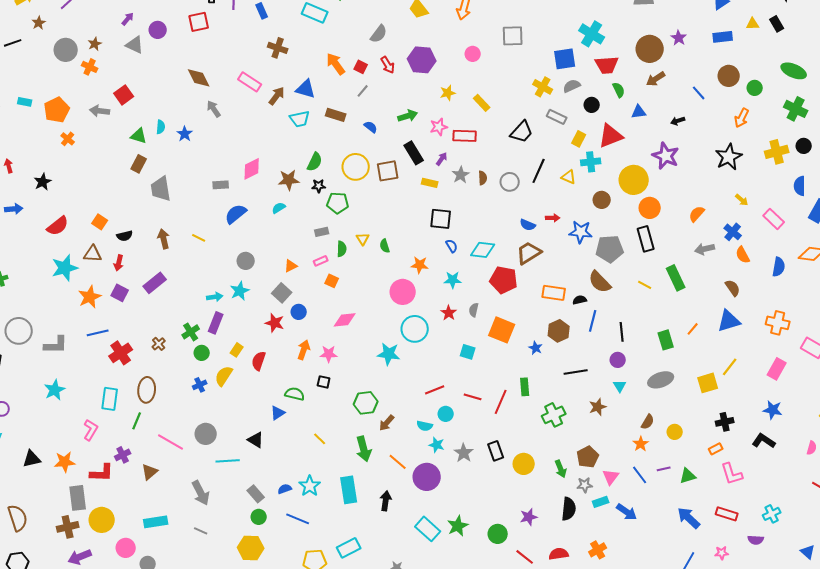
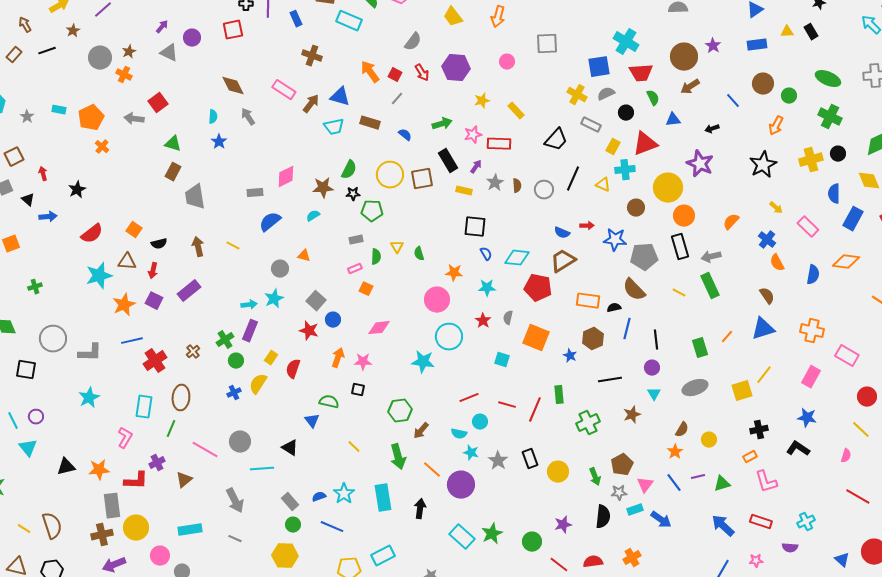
cyan semicircle: (161, 127) -> (213, 117), moved
gray arrow: (705, 249) -> (711, 257), moved
orange triangle: (291, 266) -> (304, 256), moved, turned 40
blue triangle: (278, 413) -> (312, 421), turned -35

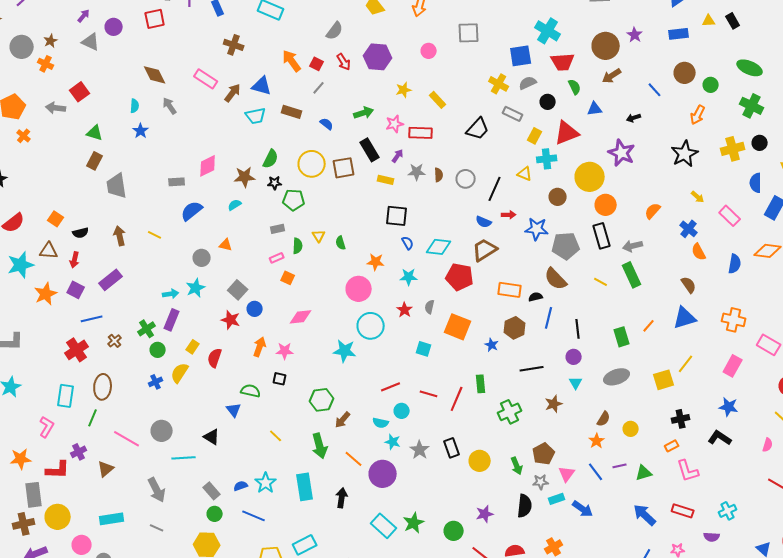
black line: (573, 179) -> (495, 189), moved
gray star: (495, 183) -> (417, 172), turned 30
blue line: (132, 341) -> (92, 319), moved

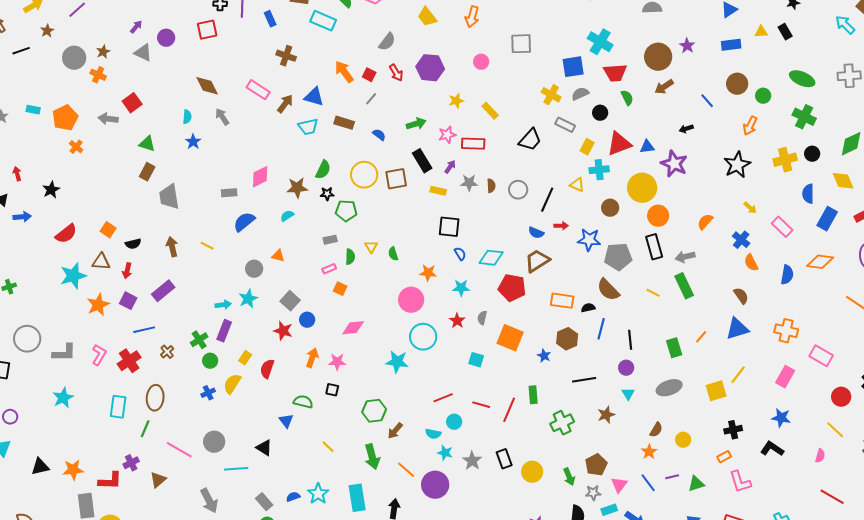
blue triangle: (595, 109) -> (647, 147), moved
pink L-shape: (47, 427) -> (99, 355), moved

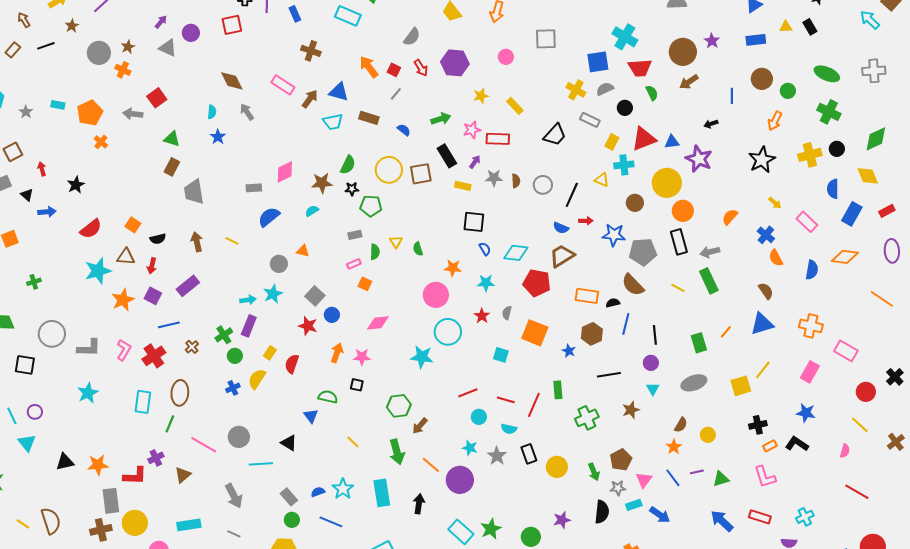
blue line: (707, 101) -> (732, 96), turned 42
cyan semicircle: (433, 434) -> (509, 429), moved
orange rectangle: (724, 457) -> (770, 446), moved

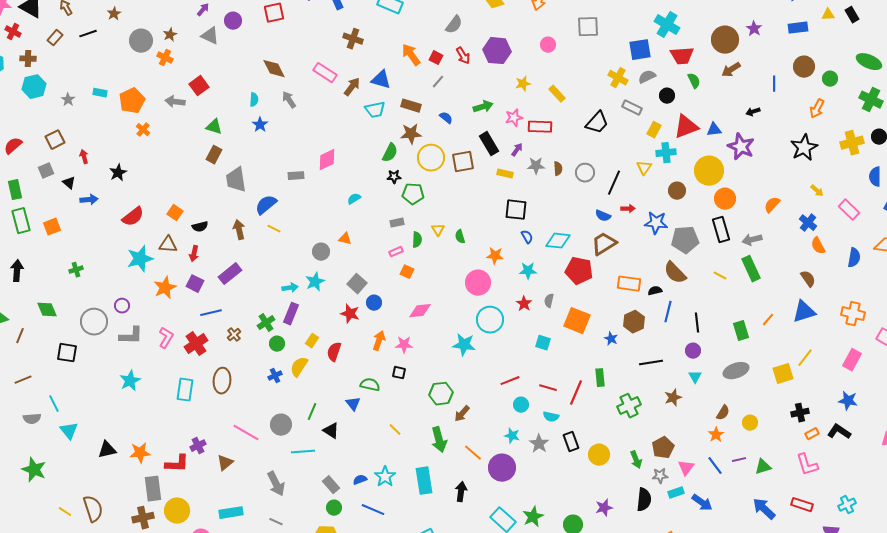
yellow triangle: (602, 180) -> (644, 168), turned 42
brown star: (322, 183) -> (411, 134), moved
blue semicircle: (269, 217) -> (266, 205), moved
purple circle: (35, 412) -> (122, 306), moved
green line: (170, 424) -> (312, 412), moved

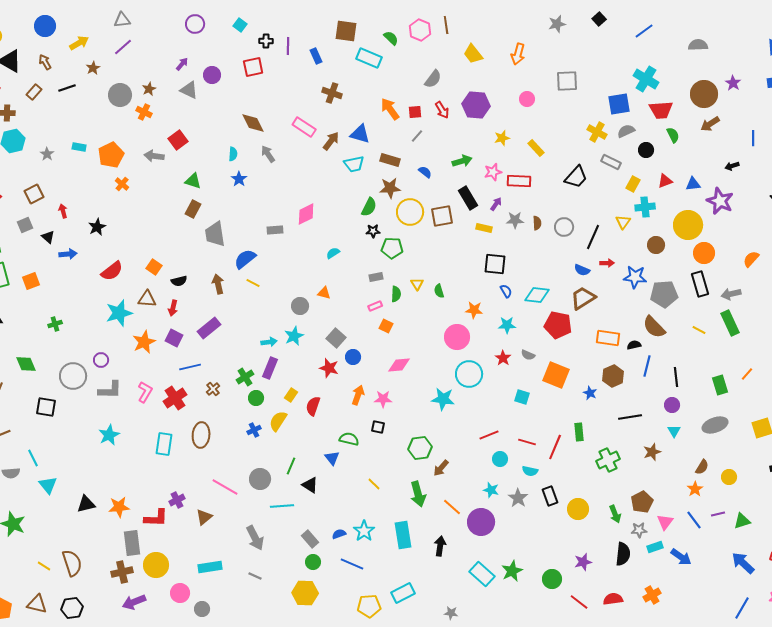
red square: (436, 58) -> (415, 112), turned -32
red triangle: (686, 127) -> (665, 181), size x0.6
gray semicircle: (549, 301) -> (528, 355), turned -80

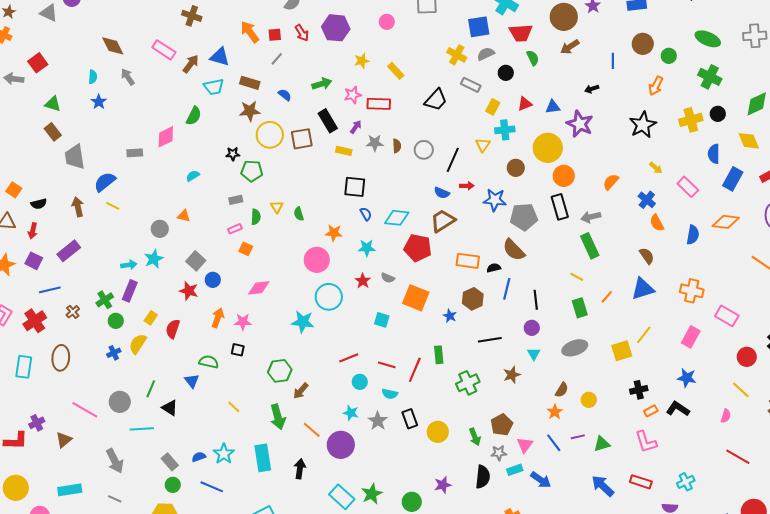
green semicircle: (369, 207) -> (194, 116), moved
brown rectangle: (193, 209) -> (53, 132), turned -66
yellow line: (699, 330) -> (577, 277), moved

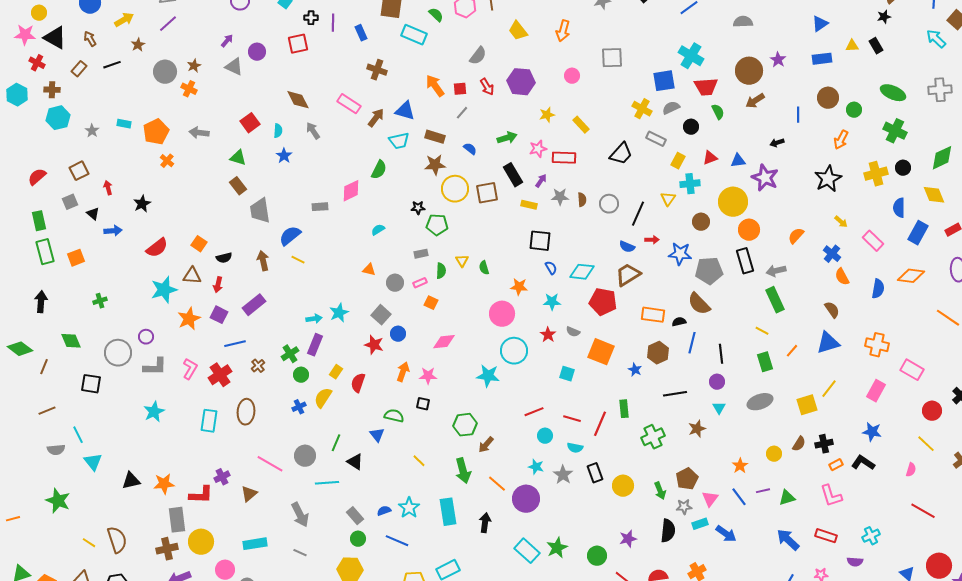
red square: (38, 63) -> (250, 123), moved
gray circle: (160, 229) -> (395, 283), moved
brown semicircle: (562, 390) -> (799, 444), moved

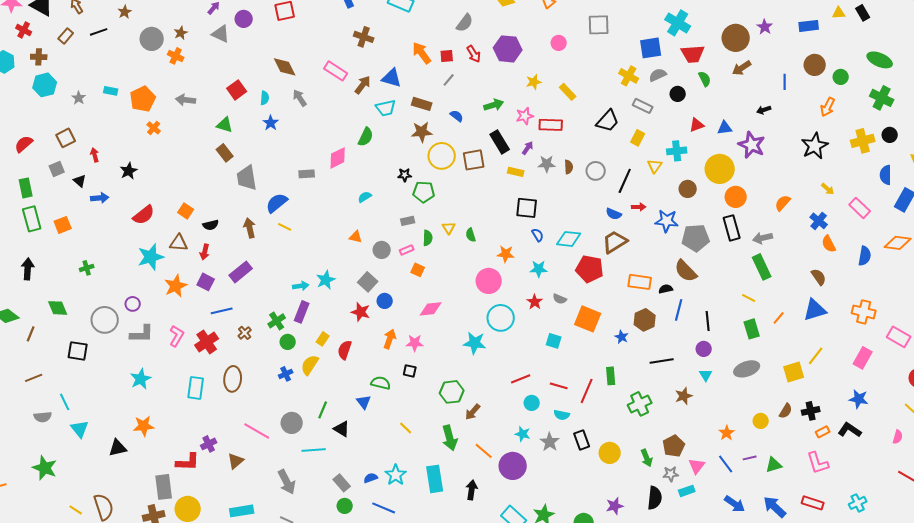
yellow rectangle: (678, 161) -> (638, 138), moved
orange star: (164, 484) -> (144, 426), moved
blue arrow: (726, 534) -> (735, 504), moved

